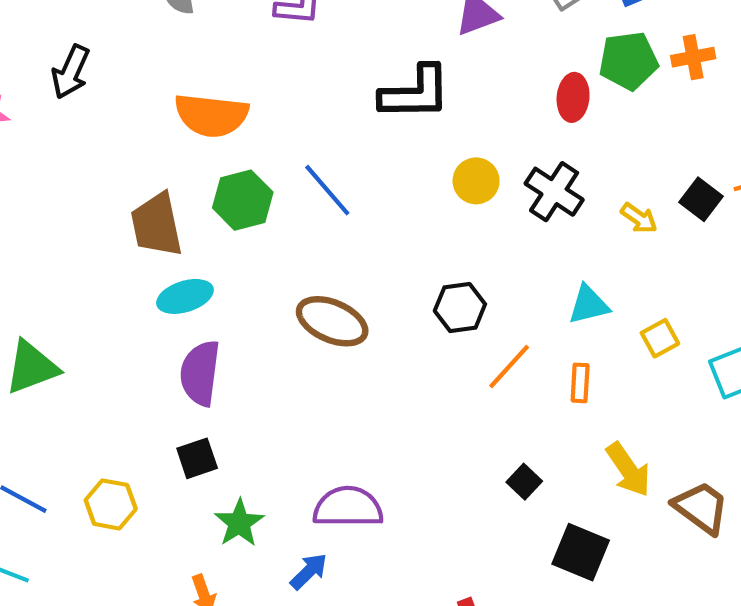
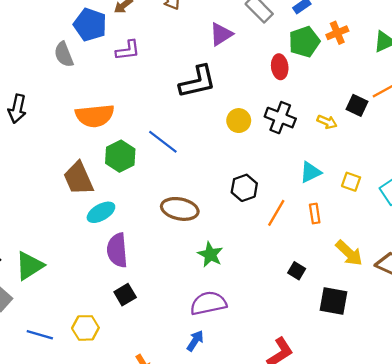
yellow square: (660, 338) -> (351, 182), turned -30
green star: (239, 523) -> (210, 254), moved

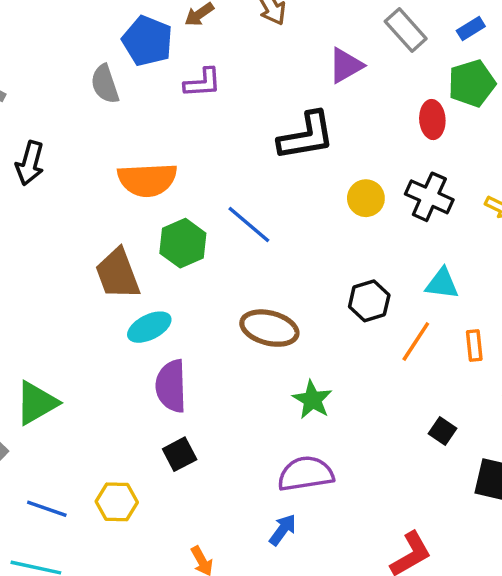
cyan triangle: (311, 172) -> (442, 284), moved, turned 30

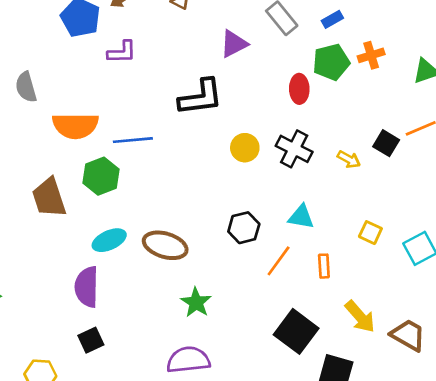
gray semicircle: (105, 84) -> (26, 87), moved
blue line: (249, 224) -> (133, 140), moved, turned -48
cyan ellipse: (149, 327) -> (109, 240), moved
black square: (442, 431) -> (296, 331), size x2.0

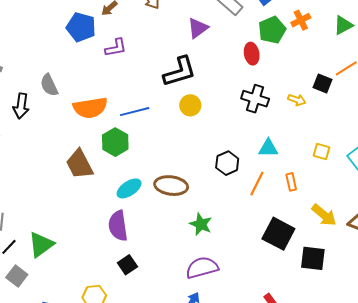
yellow circle: (245, 148) -> (190, 105), moved

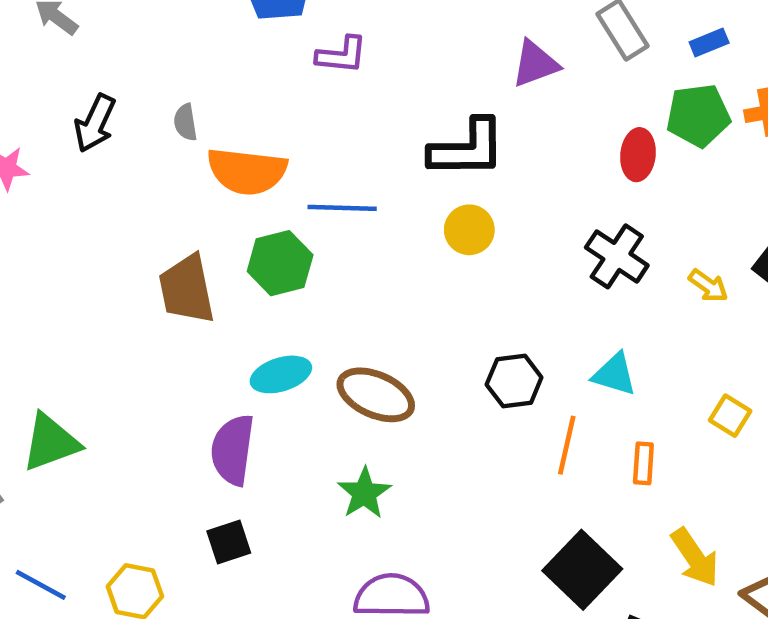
gray semicircle: (49, 85) -> (185, 122), moved, size x0.7
orange line: (257, 184) -> (567, 445), turned -30
green star: (201, 224) -> (364, 493), moved

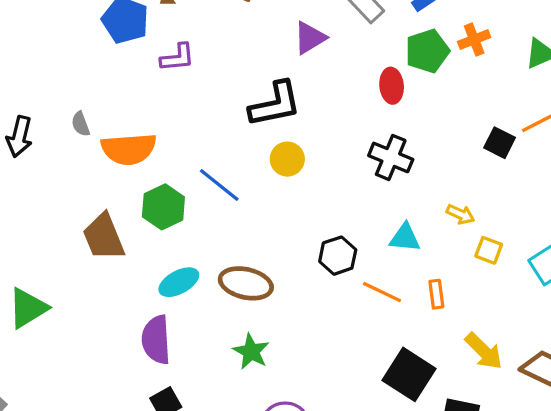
blue line: (342, 208) -> (219, 185), moved, turned 48
yellow arrow: (708, 286) -> (460, 214), moved
green triangle: (51, 442) -> (28, 308), moved
orange line: (567, 445) -> (382, 292), turned -66

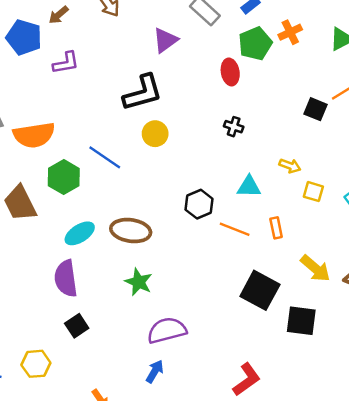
black cross: (391, 157) -> (234, 127), size x0.6

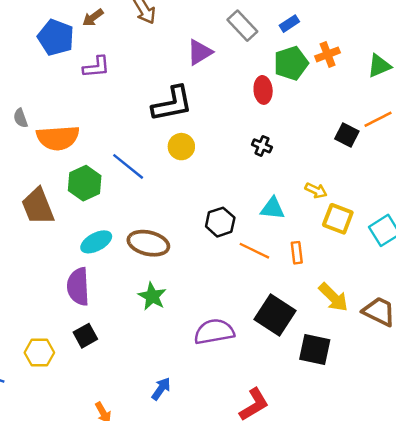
yellow square: (313, 192) -> (338, 219), size x1.4
purple semicircle: (167, 330) -> (214, 332), moved
yellow hexagon: (36, 364) -> (39, 353), moved

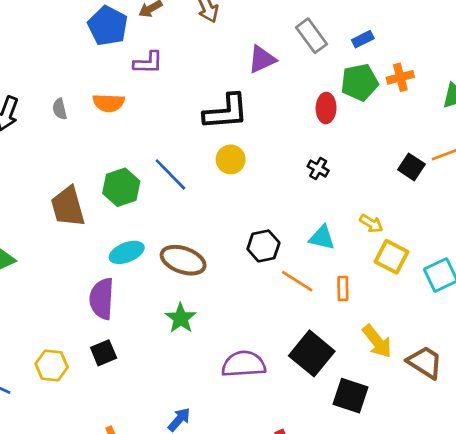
orange semicircle: (58, 138) -> (109, 103), moved, size x0.7

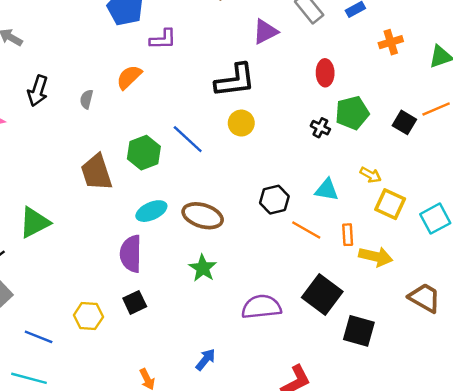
green pentagon: (360, 82) -> (352, 113), moved
orange semicircle: (109, 103) -> (129, 77), turned 136
gray semicircle: (60, 109) -> (86, 99), moved, turned 30
yellow arrow: (377, 341) -> (376, 257), moved, turned -36

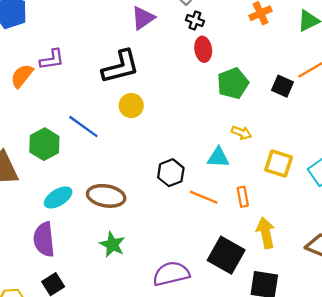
purple L-shape: (163, 39) -> (52, 59), moved
black cross: (320, 128) -> (195, 20), moved
yellow arrow: (371, 175) -> (241, 133), moved
yellow arrow: (376, 257) -> (266, 233), moved, turned -108

